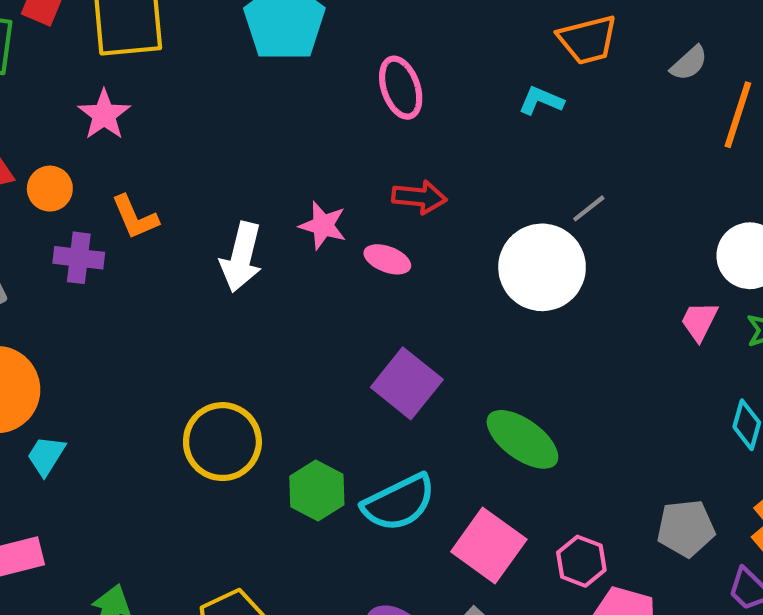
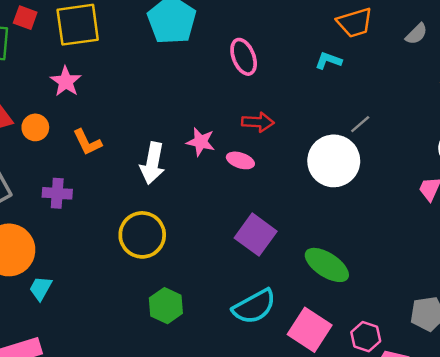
purple cross: (79, 258) -> (57, 193), moved
yellow circle: (222, 442) -> (142, 235), moved
green hexagon: (317, 490) -> (166, 306), moved

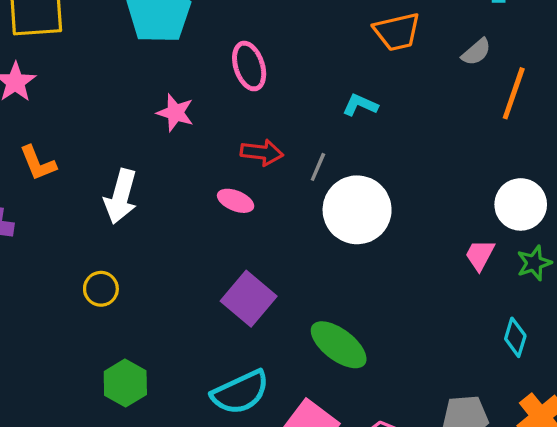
cyan L-shape: (328, 61) -> (360, 105), moved
gray line: (360, 124) -> (318, 167), moved, turned -30
pink star: (201, 142) -> (175, 113), moved
yellow circle: (142, 235) -> (101, 289), size x0.6

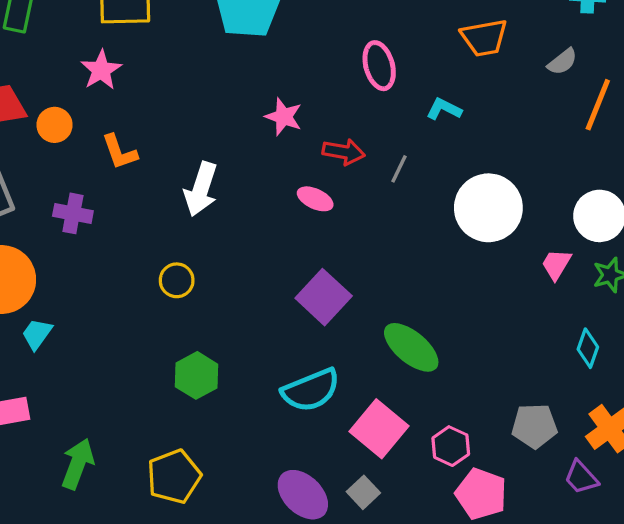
pink ellipse: (249, 66) -> (379, 66), moved
pink star: (175, 113) -> (284, 117), moved
white circle: (357, 210) -> (488, 208), moved

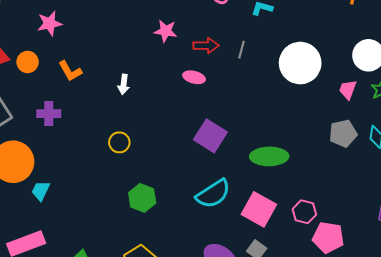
pink star: (101, 70) -> (50, 23), turned 30
white arrow: (201, 189) -> (124, 84), size x0.6
green ellipse: (411, 347) -> (269, 156), turned -30
gray pentagon: (534, 426) -> (343, 133), moved

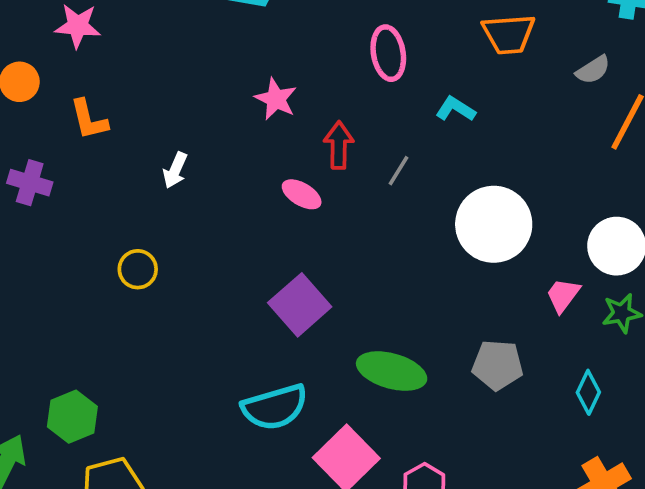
red arrow: (206, 45) -> (339, 145), turned -105
gray pentagon: (343, 133) -> (497, 365), moved
green hexagon: (142, 198) -> (72, 417), moved

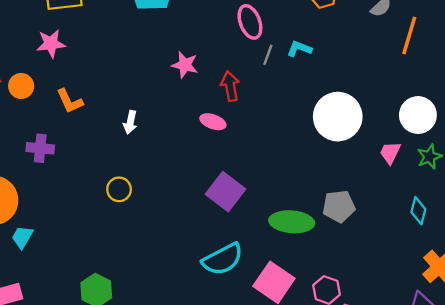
gray line: (398, 171) -> (268, 55), moved
gray pentagon: (497, 365) -> (339, 206), moved

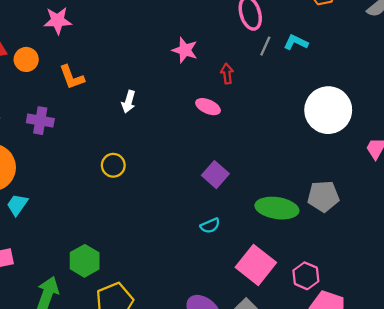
red arrow: (230, 86) -> (227, 74), size x0.7
purple square: (226, 192) -> (215, 175), size x0.7
cyan semicircle: (223, 259) -> (210, 226), moved, size x0.5

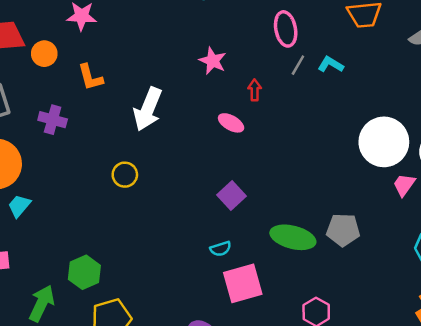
white arrow: (129, 102) -> (148, 109), size x1.8
white circle: (328, 110) -> (384, 142), moved
pink square: (256, 265) -> (243, 283), moved, turned 30

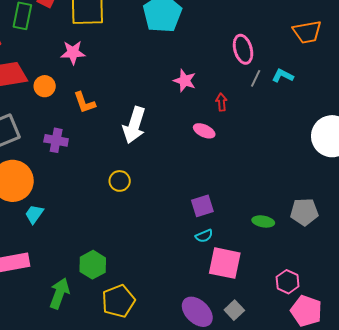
purple square: (232, 195) -> (202, 206), moved, turned 30
green ellipse: (293, 237) -> (263, 221), size x0.6
pink square: (243, 283) -> (225, 263), turned 32

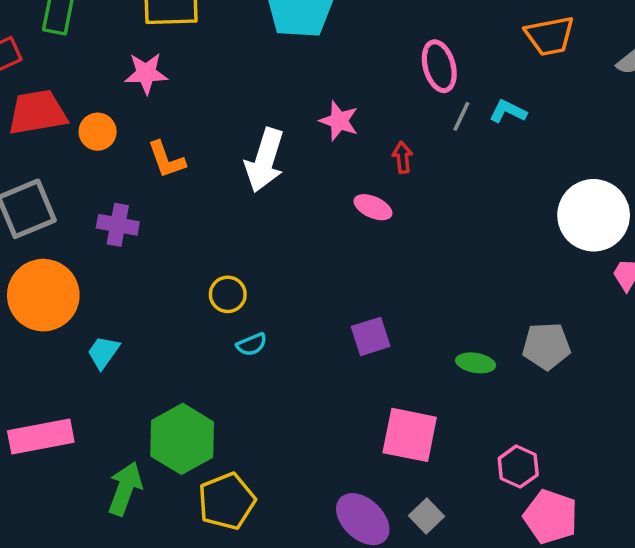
white arrow: (134, 125) -> (265, 160), moved
cyan trapezoid: (34, 214) -> (103, 352), moved
cyan semicircle: (204, 236) -> (252, 344), moved
green hexagon: (93, 265) -> (182, 439), size x1.4

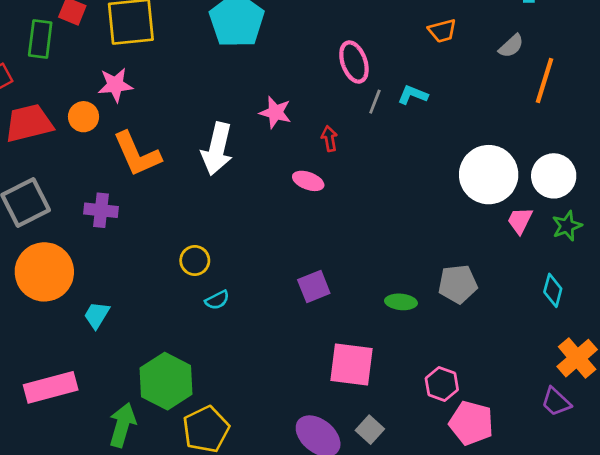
orange trapezoid: (550, 36) -> (442, 31), size x0.7
orange circle: (98, 132) -> (84, 117), moved
orange L-shape: (166, 160) -> (137, 154), size x1.5

